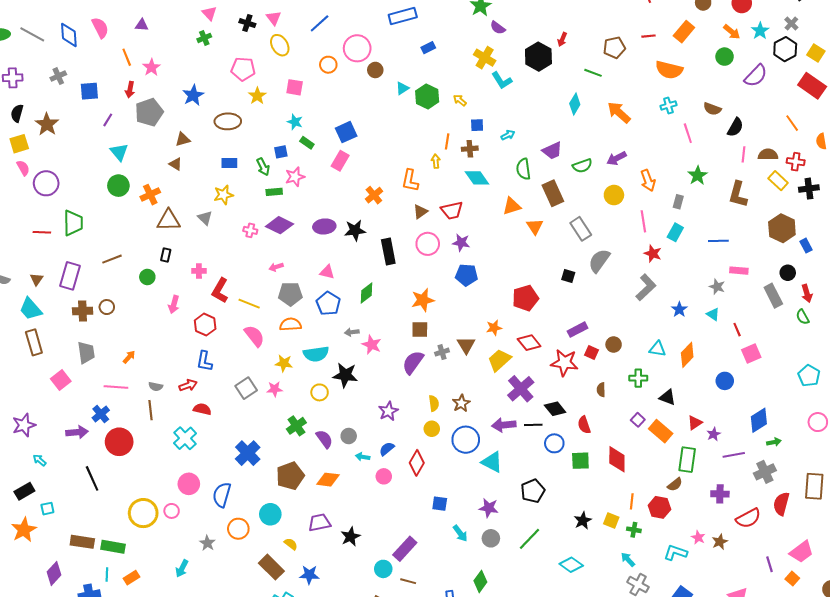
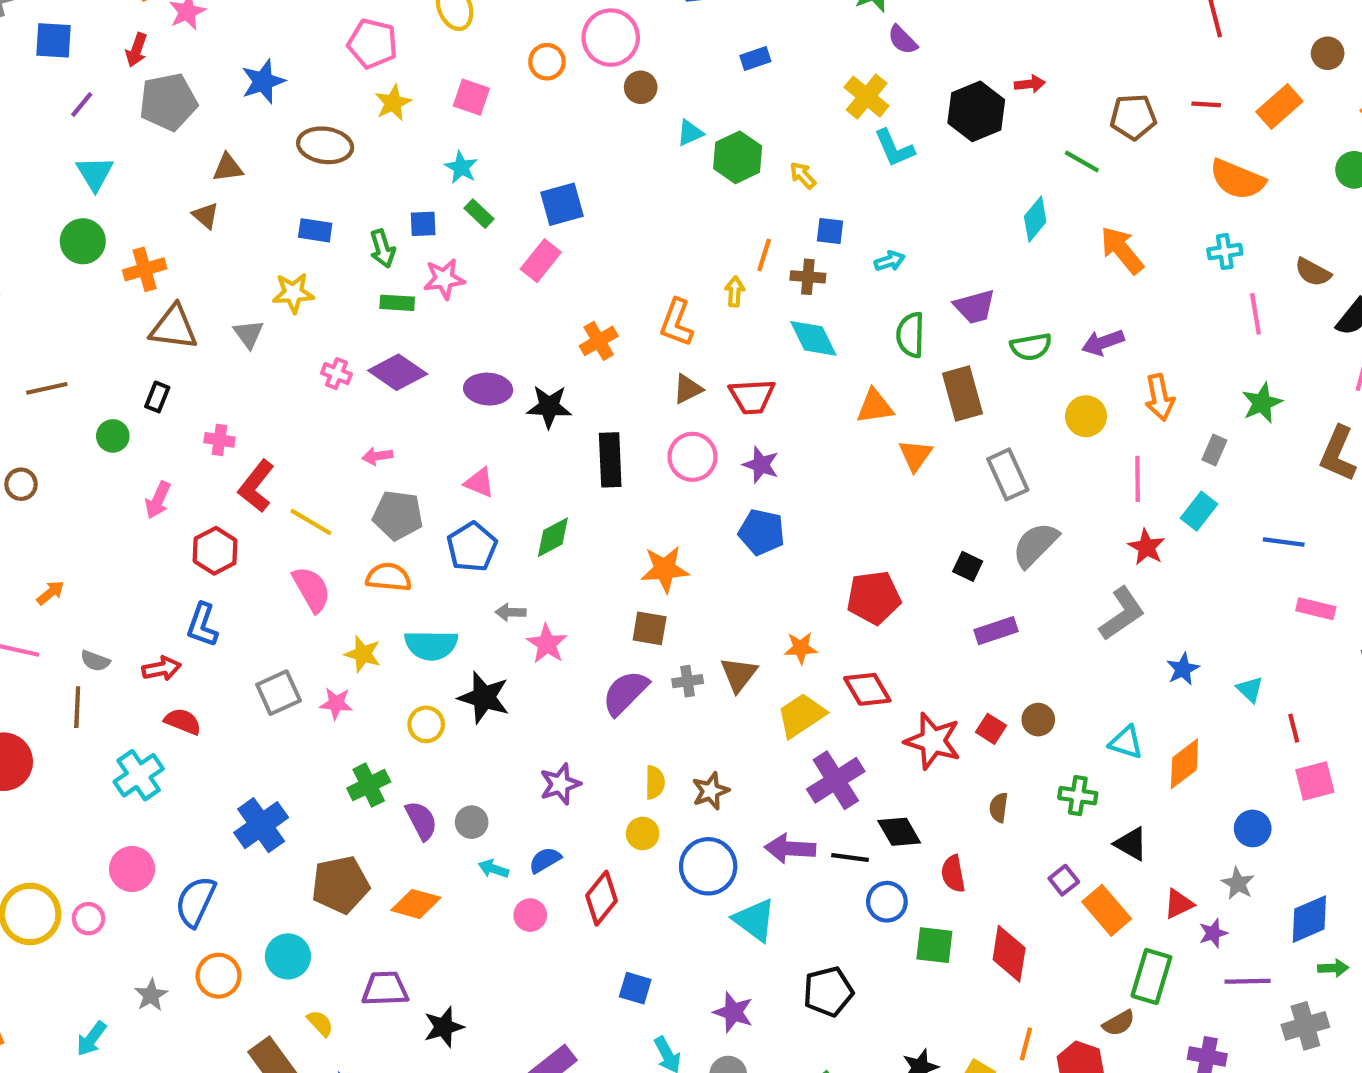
red arrow: (562, 39) -> (1030, 84), turned -128
gray star: (717, 287) -> (1238, 883), moved
purple rectangle: (577, 330) -> (996, 631), moved

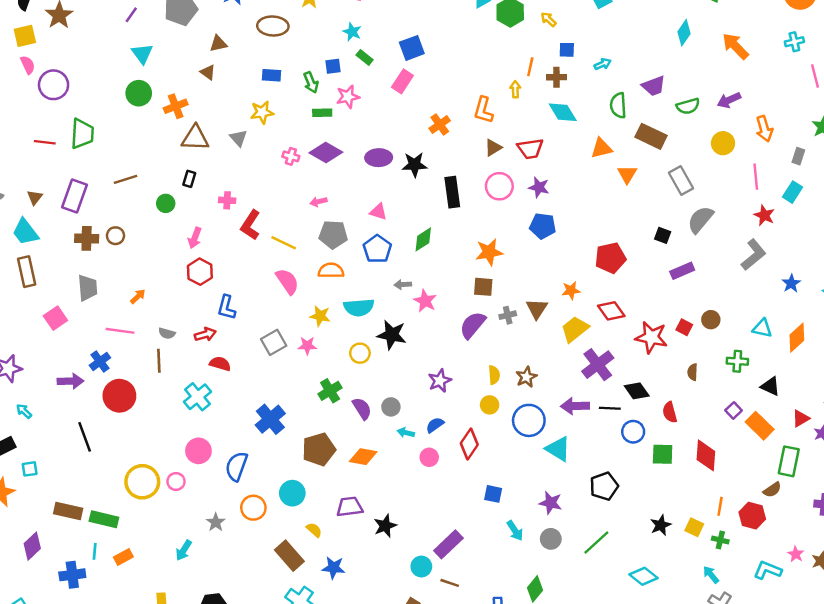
brown rectangle: (963, 393) -> (651, 136), turned -44
red hexagon: (215, 551) -> (200, 272), moved

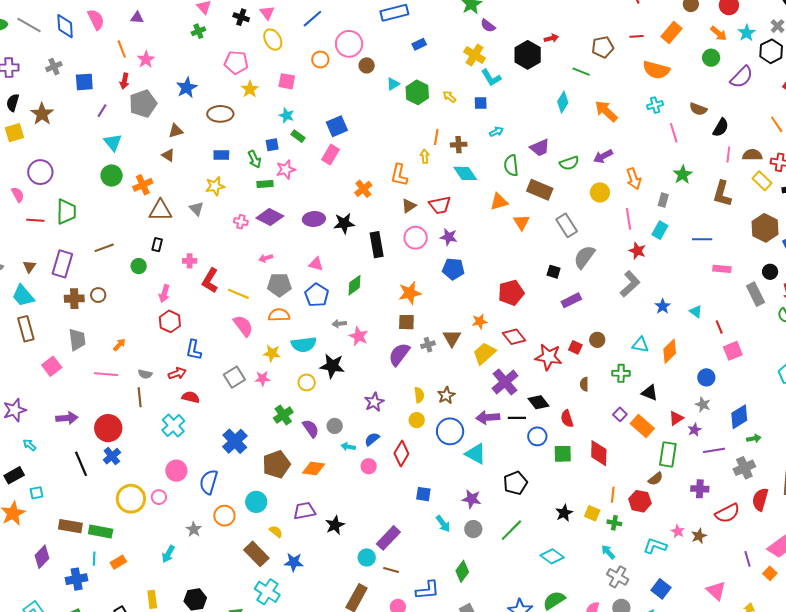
blue square: (567, 50) -> (481, 103), moved
pink semicircle: (28, 65) -> (18, 195), moved
blue cross: (100, 362) -> (112, 456), moved

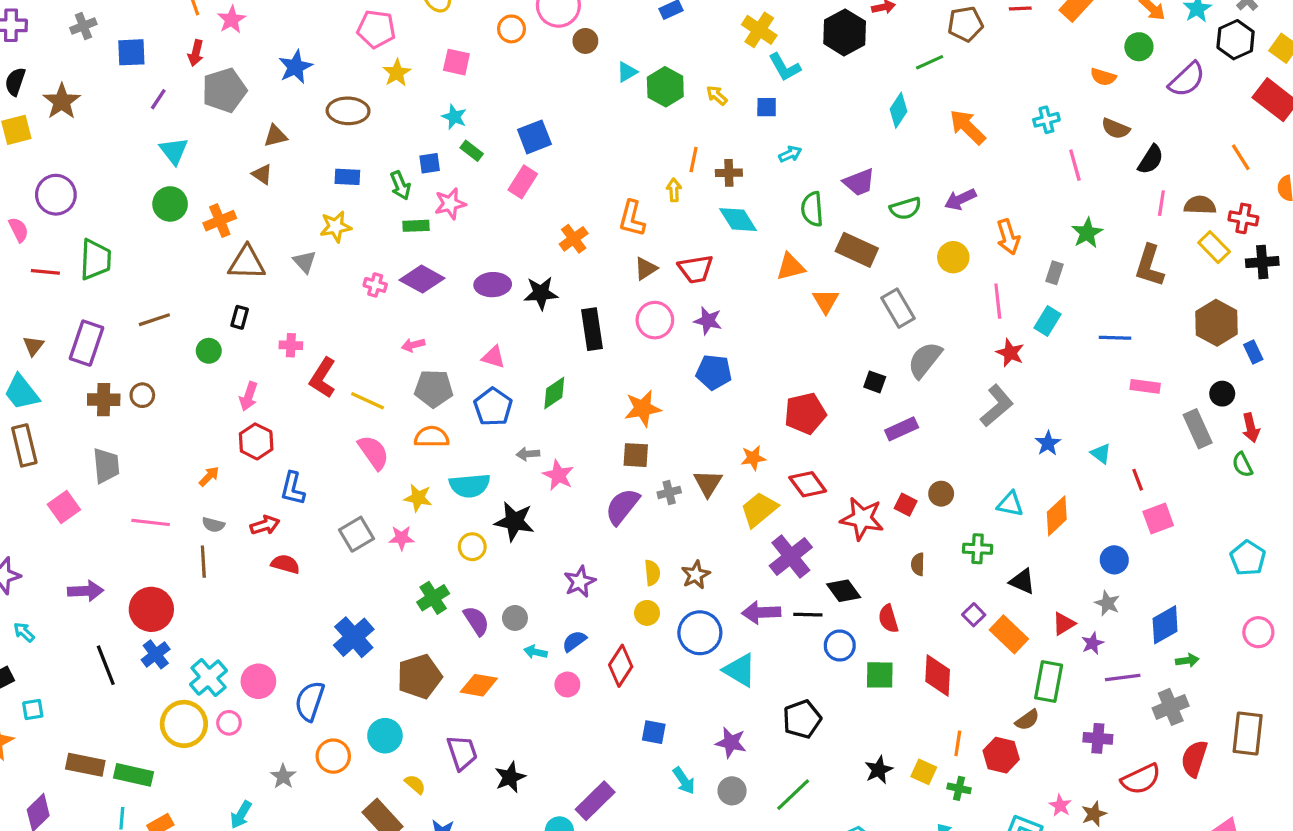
orange semicircle: (656, 70) -> (1103, 77), moved, size x0.6
green line: (581, 72) -> (930, 62), turned -48
orange arrow: (119, 345) -> (209, 476), moved
cyan cross: (173, 426) -> (209, 678), moved
purple trapezoid: (305, 511) -> (462, 753), turned 80

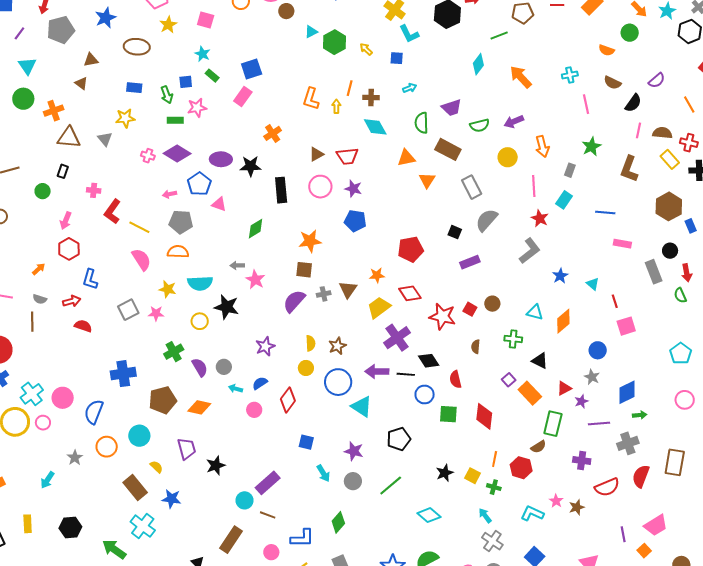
purple semicircle: (1187, 79) -> (657, 80), moved, size x0.7
orange L-shape: (632, 218) -> (311, 99), moved
blue pentagon: (493, 407) -> (199, 184), moved
blue cross: (354, 637) -> (123, 374), turned 30

